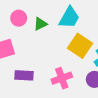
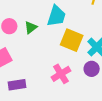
purple rectangle: (24, 75) -> (17, 85), moved

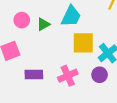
yellow square: (72, 40) -> (83, 43), turned -30
purple rectangle: (17, 85) -> (34, 75), moved

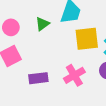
pink circle: (22, 20) -> (11, 27), moved

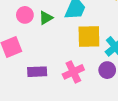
pink circle: (11, 27) -> (25, 15), moved

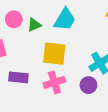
yellow square: (89, 37) -> (54, 54), moved

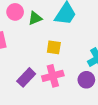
yellow square: (54, 54) -> (54, 47), size x0.6
purple rectangle: (18, 77) -> (26, 77), moved, turned -54

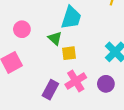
green triangle: (35, 18) -> (55, 38), moved, turned -40
purple circle: (86, 80) -> (106, 84), moved

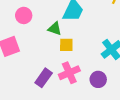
green triangle: (55, 38) -> (55, 29), turned -32

